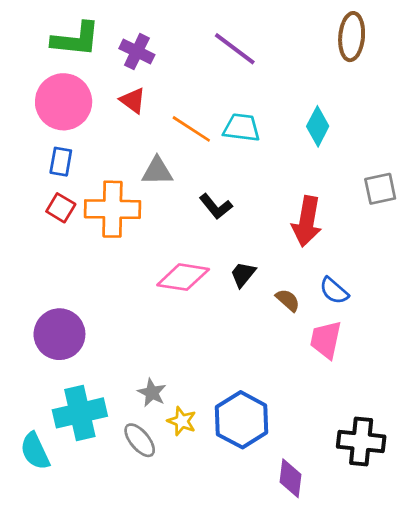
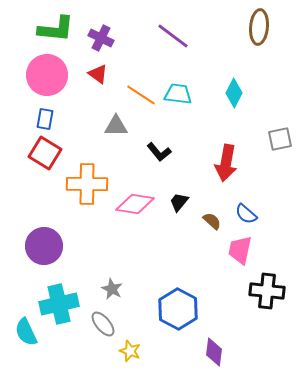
red square: (61, 208) -> (45, 153), size x1.5
orange cross: (112, 209) -> (87, 184), moved
yellow star: (182, 421) -> (130, 351), moved
black cross: (361, 442) -> (267, 291), moved

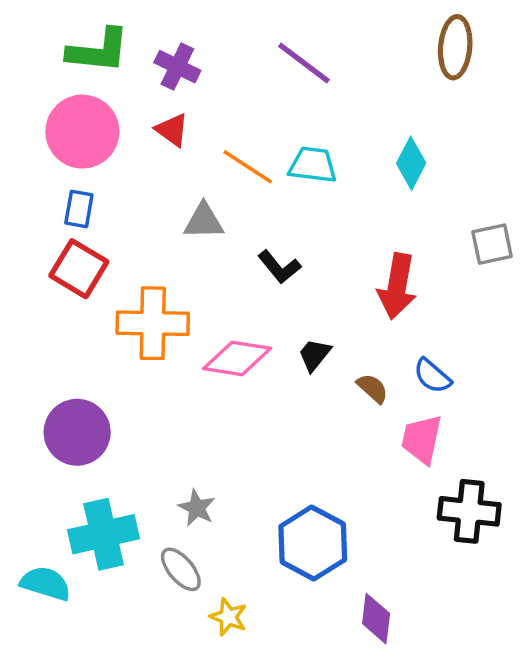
cyan semicircle: (26, 332) -> (45, 583), turned 132

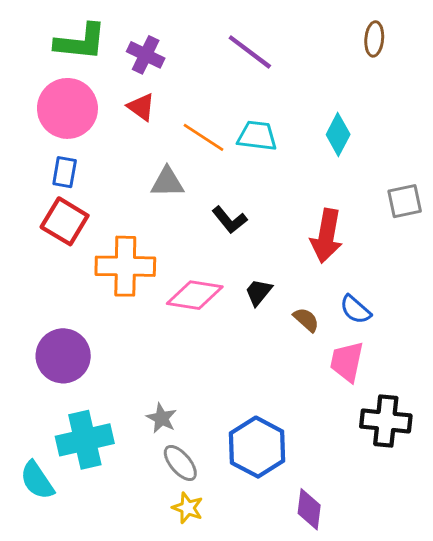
brown ellipse: (455, 47) -> (374, 39), size x0.7
gray ellipse: (181, 569) -> (180, 463), moved
cyan semicircle: (45, 583) -> (37, 480), turned -141

